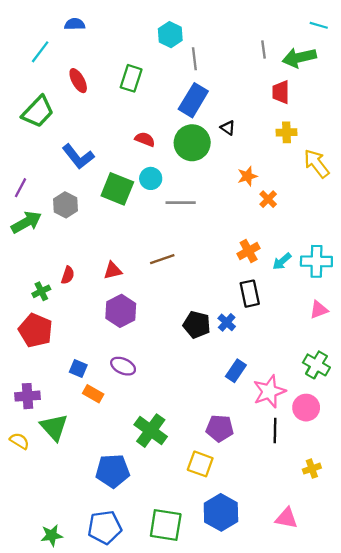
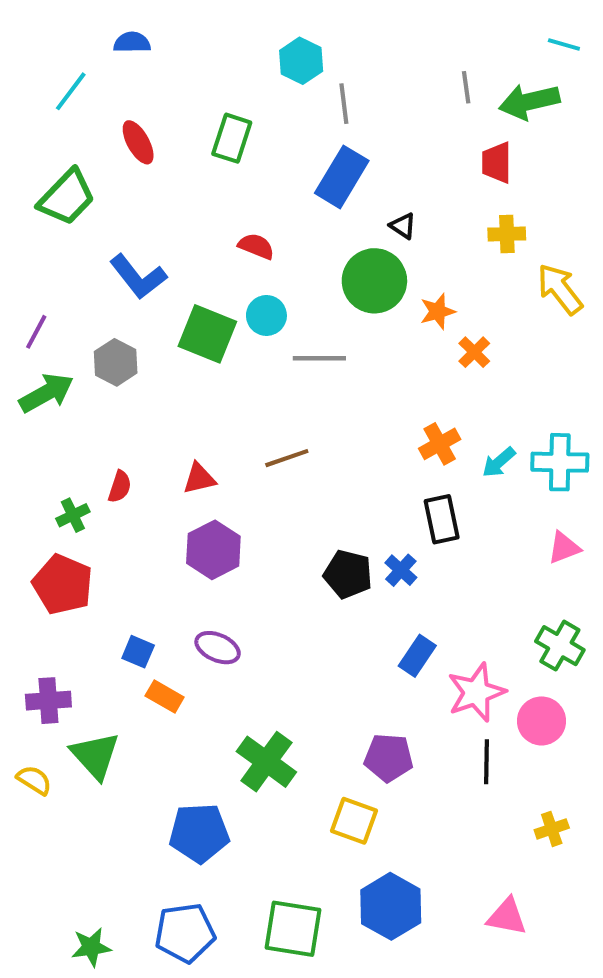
green circle: (192, 143) -> (374, 281), moved

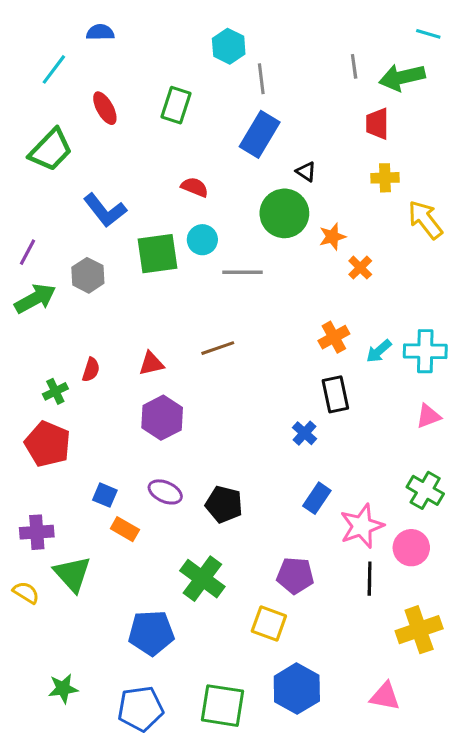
green square: (207, 334) -> (157, 254), turned -30
black pentagon: (348, 574) -> (224, 504), moved
yellow cross: (552, 829) -> (419, 630), size x1.8
green star: (91, 947) -> (63, 689), moved

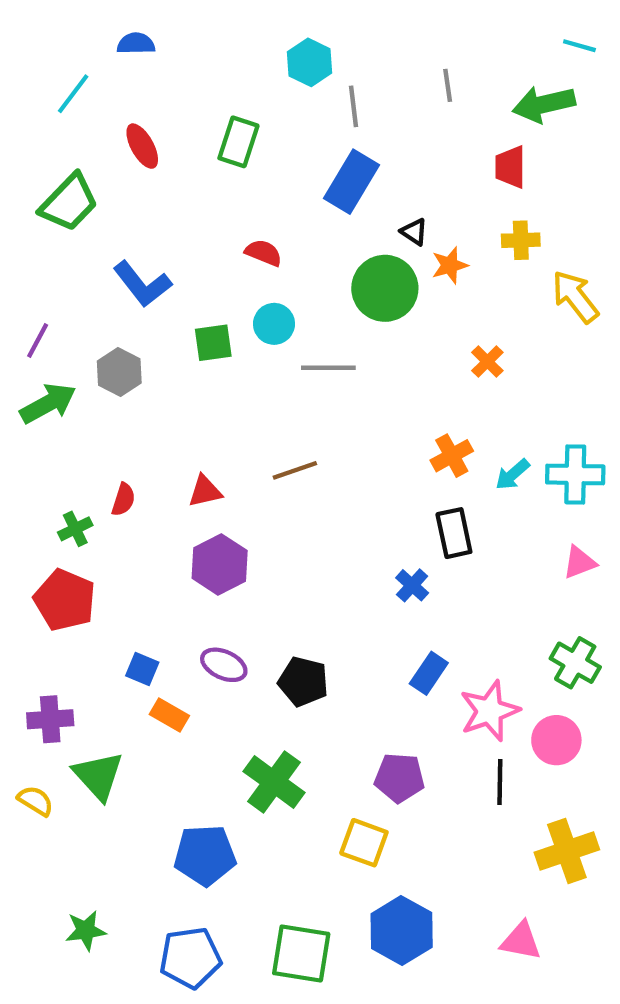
gray line: (354, 66) -> (448, 85), moved
orange star: (332, 237) -> (450, 265), moved
green square: (157, 254) -> (213, 343), size x0.7

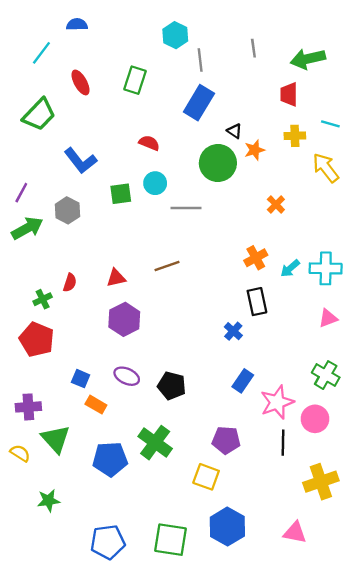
cyan line: (579, 46) -> (330, 124), moved
blue pentagon: (205, 855) -> (110, 459), moved
green star: (86, 931) -> (49, 501), moved

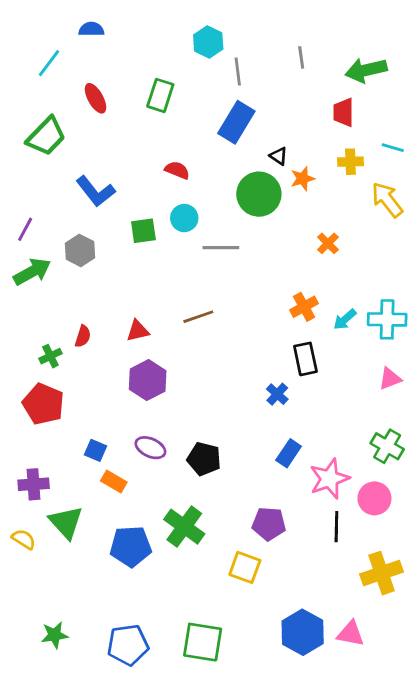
green star: (49, 501) -> (55, 635), moved
blue hexagon: (227, 527) -> (303, 632), moved

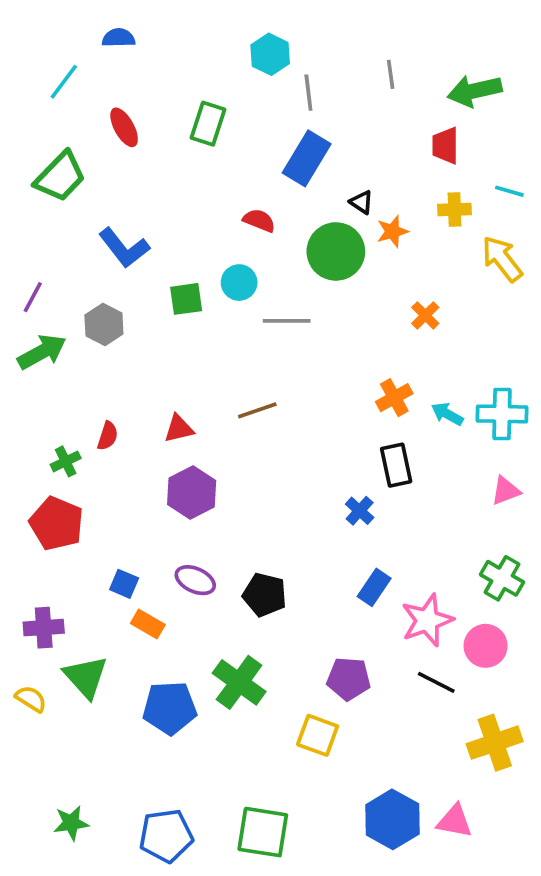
red semicircle: (177, 170) -> (259, 220), moved
cyan arrow: (345, 319) -> (447, 414), turned 70
black line: (336, 527) -> (436, 682), turned -64

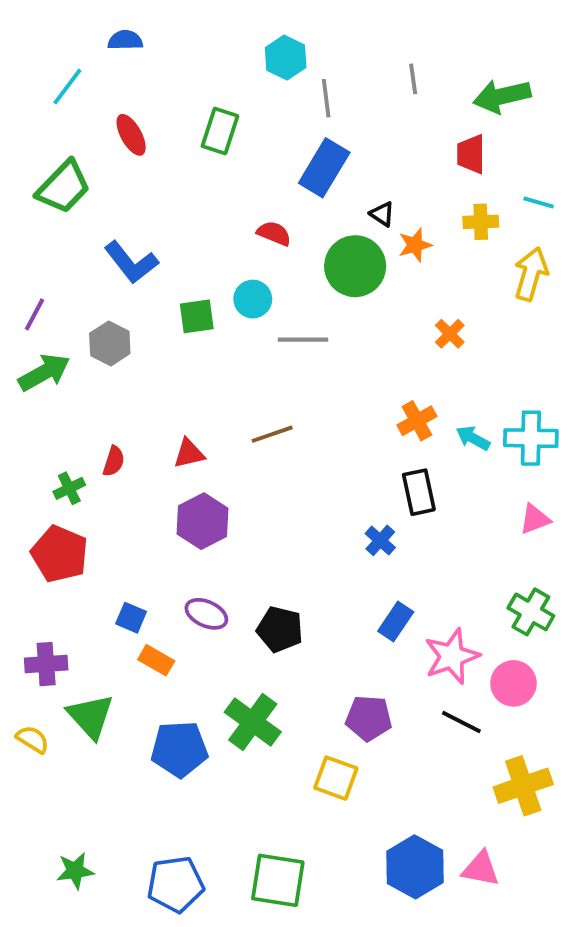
yellow arrow: (502, 259) -> (531, 274), turned 54

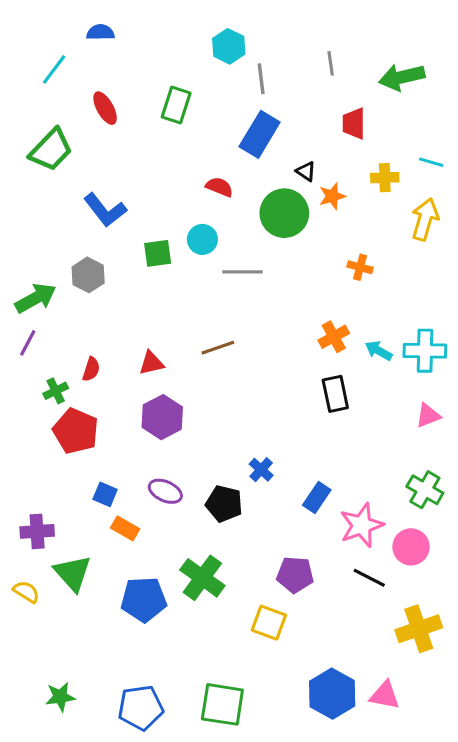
red trapezoid: (471, 154) -> (354, 124), moved
purple line: (35, 314) -> (28, 343), moved
orange cross: (450, 334) -> (360, 267), turned -30
blue cross: (380, 540) -> (261, 470), moved
red pentagon: (60, 554) -> (76, 431), moved

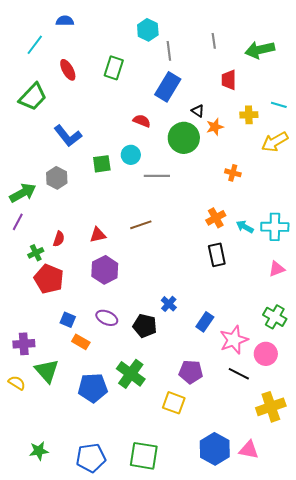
yellow arrow: (425, 219) -> (275, 142), turned -136

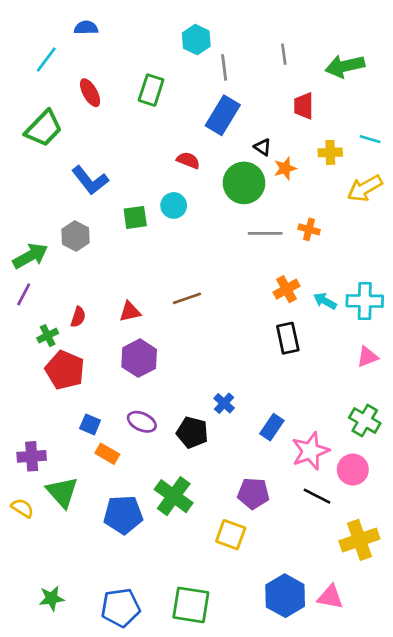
gray line: (157, 176) -> (265, 233), moved

